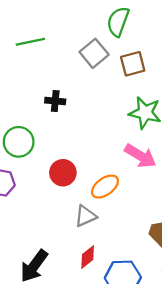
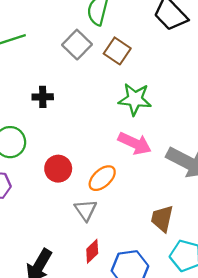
brown square: (133, 64) -> (117, 51), turned -35
gray triangle: (85, 216) -> (86, 210), turned -35

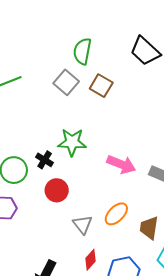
black cross: (43, 97) -> (45, 160), moved, turned 36
green star: (135, 99) -> (72, 142), moved
orange ellipse: (102, 178) -> (116, 214), moved

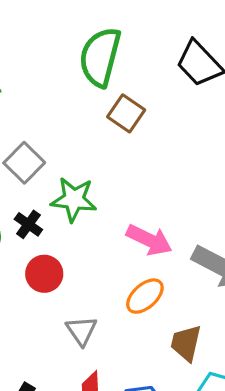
green semicircle: (82, 51) -> (100, 57), size x1.4
gray square: (66, 82) -> (24, 163), moved
orange ellipse: (116, 214) -> (145, 296), moved

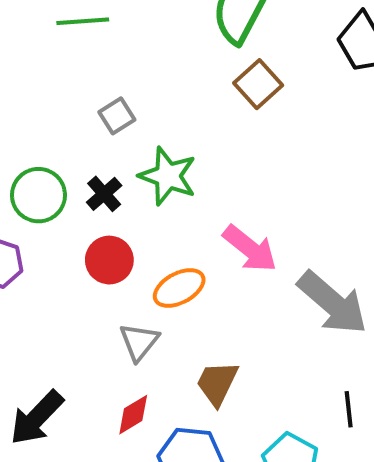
gray square: (24, 163) -> (117, 116), size x0.7
orange ellipse: (145, 296) -> (179, 288), moved
brown trapezoid: (186, 343) -> (217, 383), moved

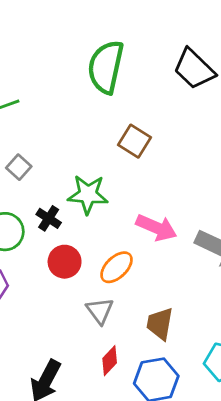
brown square: (258, 84) -> (135, 141), moved
gray square: (117, 116) -> (19, 167), moved

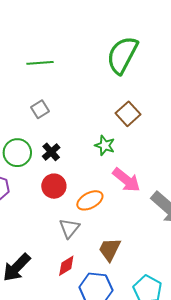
green star: (88, 194) -> (105, 145), moved, size x0.7

